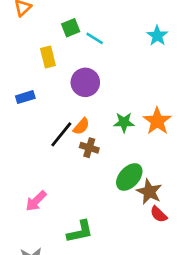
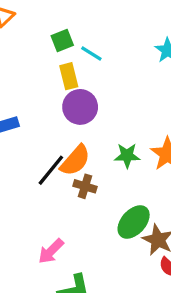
yellow rectangle: (48, 57) -> (69, 76), moved
orange semicircle: (81, 126) -> (75, 160), size x1.5
pink arrow: (36, 201) -> (51, 251), moved

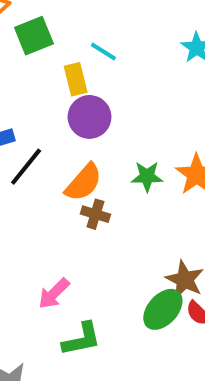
green square: (62, 41) -> (34, 36), moved, size x1.4
black line: (51, 170) -> (26, 167), moved
green ellipse: (134, 222) -> (163, 309), moved

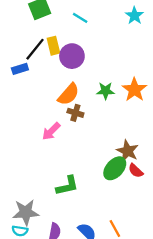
yellow rectangle: (76, 79) -> (53, 46), moved
black line: (26, 167) -> (35, 49), moved
pink arrow: (54, 294) -> (51, 131), moved

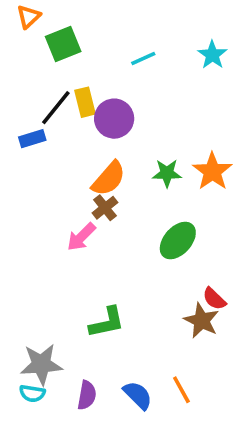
cyan line: (80, 18) -> (143, 59), moved, turned -56
brown cross: (75, 113) -> (105, 208), moved, turned 35
brown star: (128, 151) -> (201, 321), moved
green ellipse: (115, 168) -> (178, 241), moved

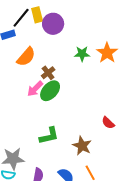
orange semicircle: (109, 179) -> (26, 57), moved
green ellipse: (178, 241) -> (50, 91), moved
brown star: (201, 321) -> (82, 146), moved

